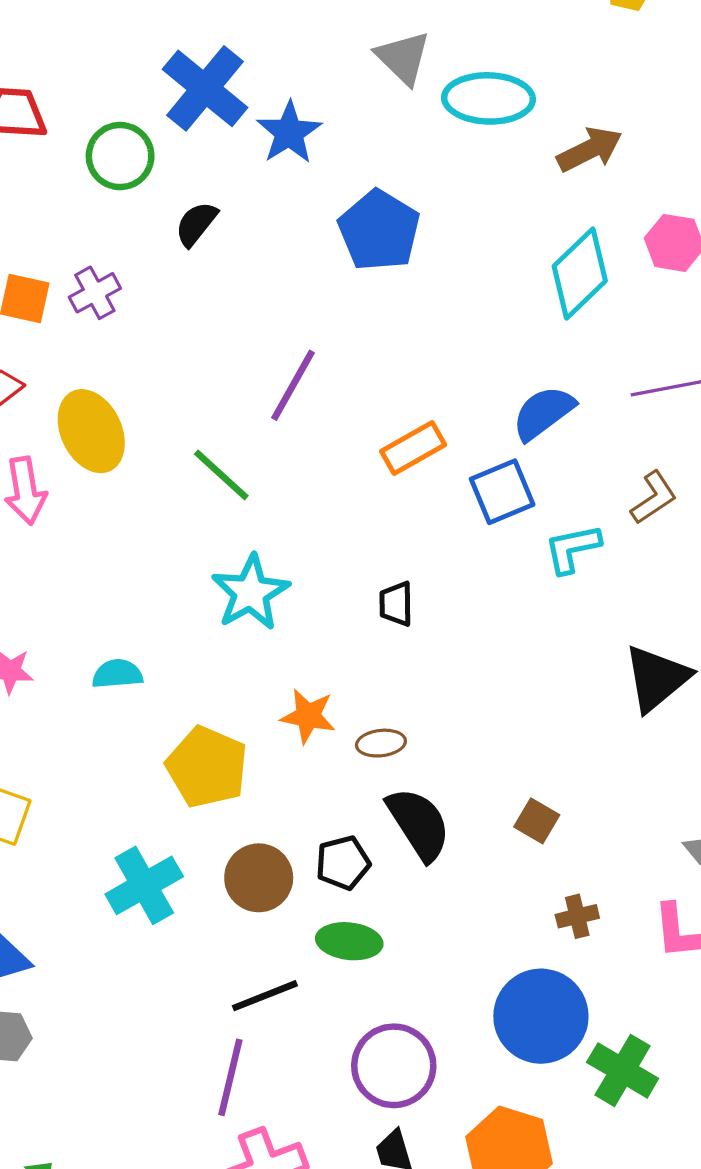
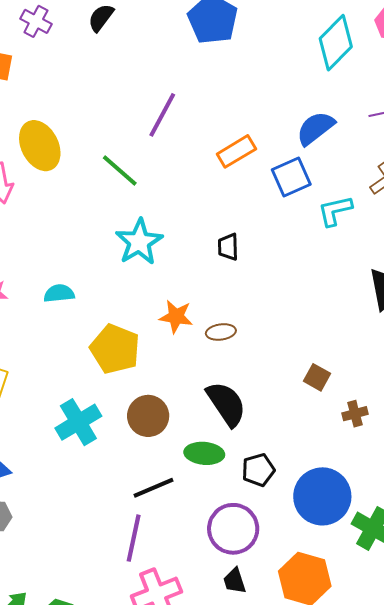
purple cross: (95, 293) -> (36, 21), moved, turned -32
black semicircle: (419, 824) -> (226, 404), moved
black pentagon: (343, 863) -> (258, 470), moved
brown cross: (577, 916) -> (355, 414), moved

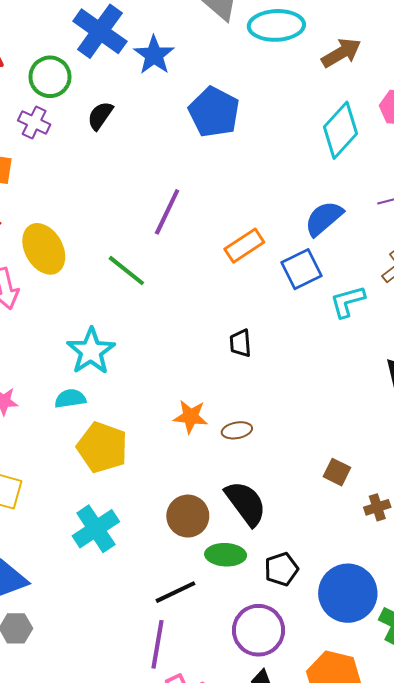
cyan star: (139, 242) -> (91, 351), moved
yellow pentagon: (115, 349) -> (102, 447), moved
brown circle: (148, 416) -> (188, 516), moved

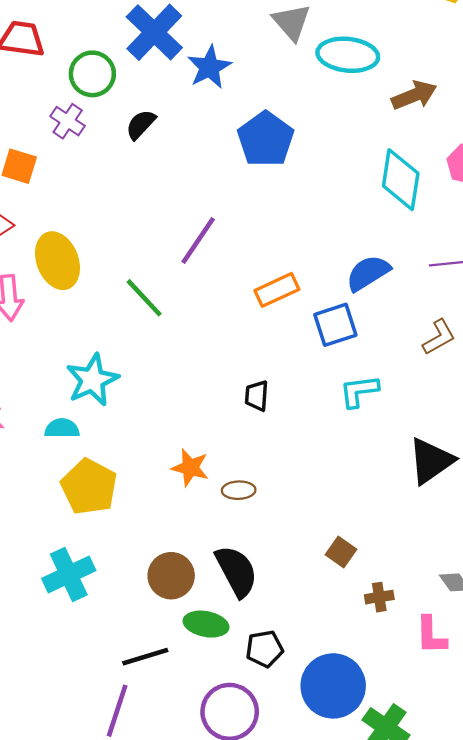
cyan diamond: (341, 130) -> (401, 180), turned -42
cyan L-shape: (348, 301) -> (359, 391), moved

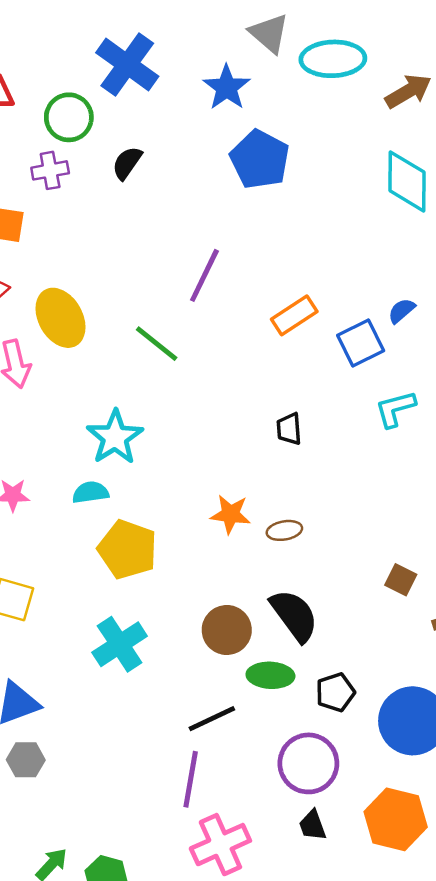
blue star: (209, 67) -> (227, 87), moved
purple cross: (68, 121) -> (50, 170), turned -36
blue semicircle: (368, 273) -> (402, 311), moved, size x0.6

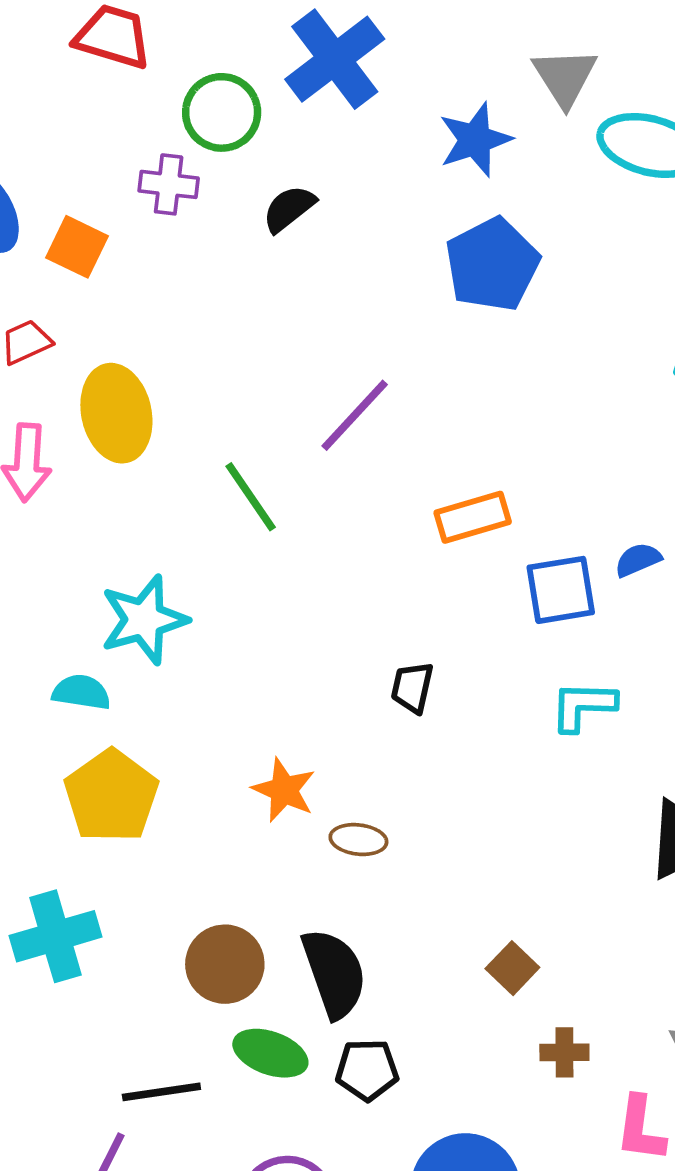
black pentagon: (335, 692) -> (367, 1070), moved

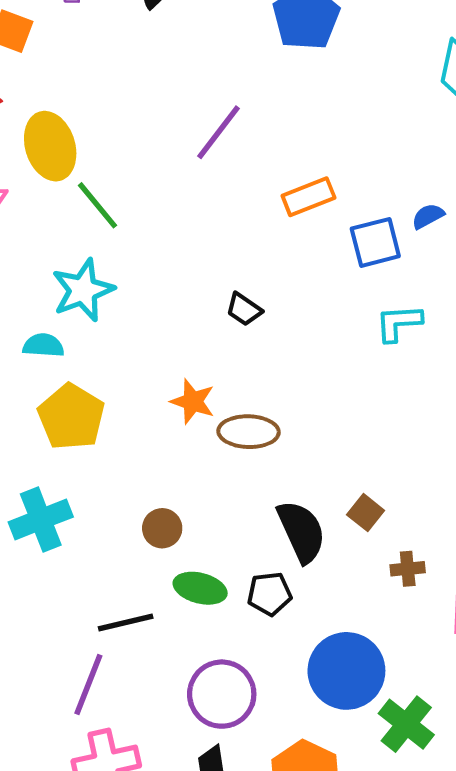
green line: (251, 497) -> (97, 205), moved
black trapezoid: (412, 687) -> (244, 309), moved, turned -63
brown ellipse: (358, 840) -> (249, 432), size x1.5
brown circle: (225, 964) -> (162, 528), size x0.7
black semicircle: (334, 973) -> (301, 531), moved

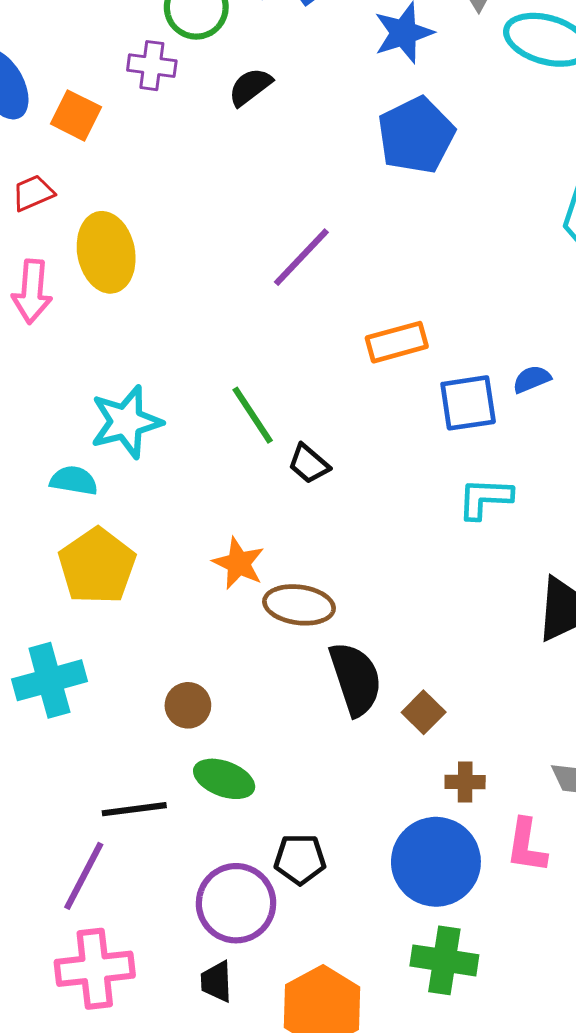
green line: (97, 205) -> (253, 415), moved
black semicircle: (301, 531) -> (356, 679), moved
black pentagon: (269, 594) -> (300, 859), moved
blue circle: (346, 671) -> (436, 862), moved
green cross: (406, 724) -> (444, 960), turned -36

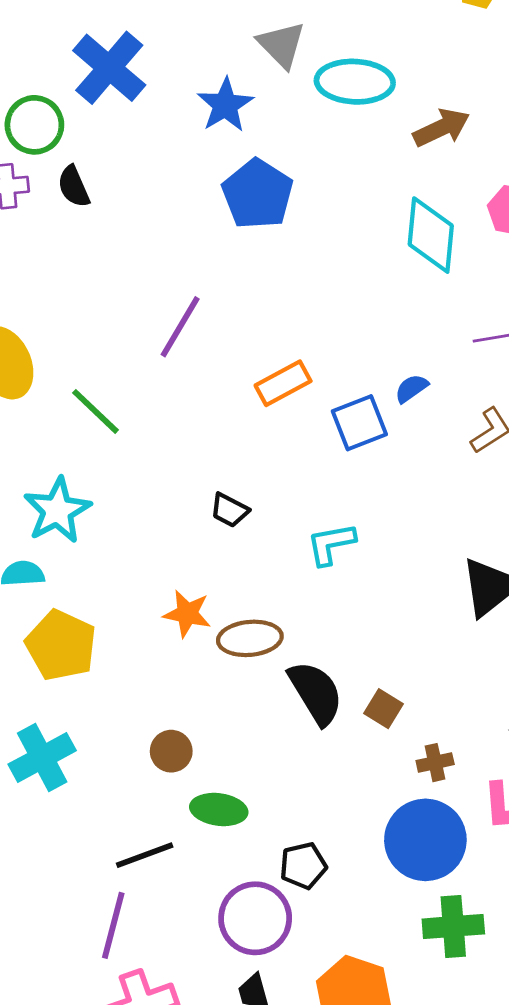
black semicircle: (250, 87) -> (74, 187), moved, turned -63
green line: (253, 415) -> (96, 411), moved
cyan L-shape: (485, 498) -> (331, 544), moved

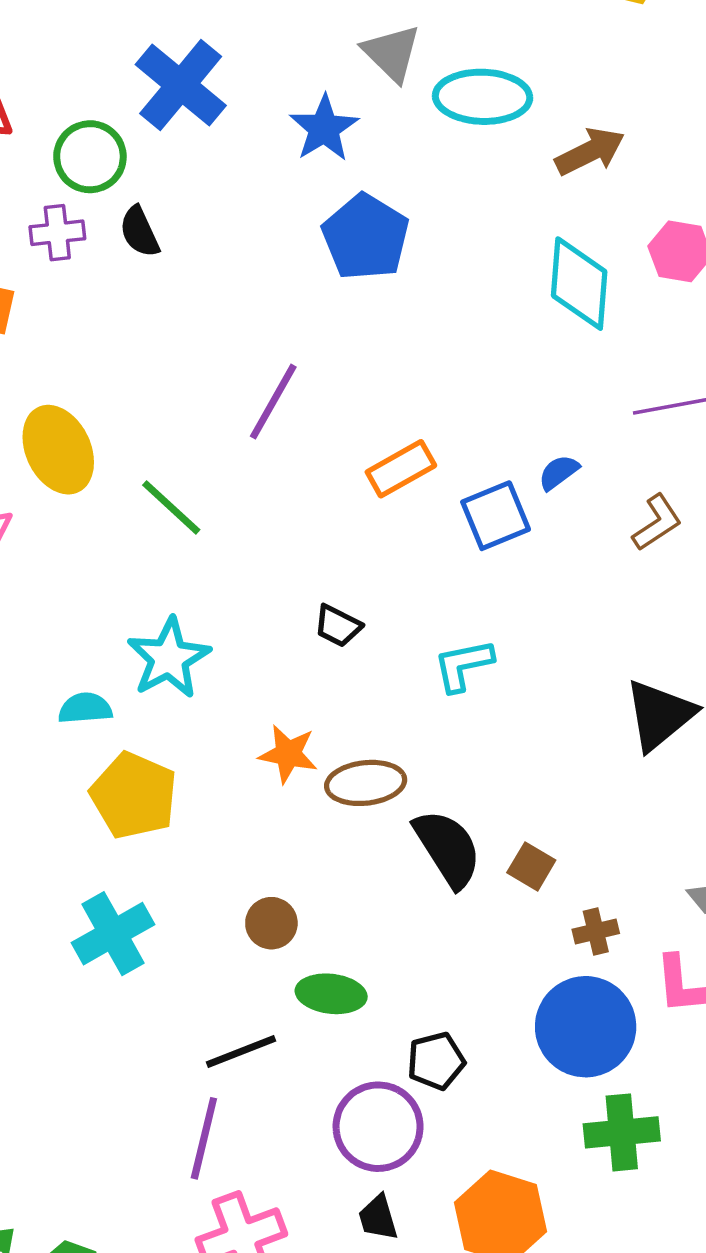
cyan star: (57, 510) -> (169, 658), moved

